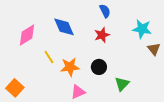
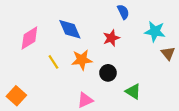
blue semicircle: (105, 11) -> (123, 12), moved
orange star: (70, 67) -> (82, 60), moved
green triangle: (122, 84) -> (133, 91), turned -42

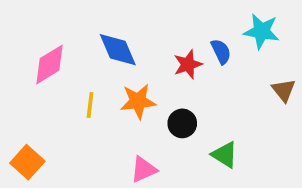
blue semicircle: (123, 12) -> (221, 52), moved
cyan star: (155, 31) -> (262, 31), moved
yellow line: (53, 62) -> (90, 105), turned 40

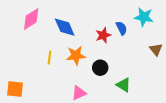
pink diamond: (50, 64) -> (31, 19), moved
orange square: (27, 162) -> (15, 89), turned -36

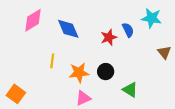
orange star: (76, 56) -> (79, 73), moved
orange square: (15, 89) -> (16, 94), turned 30

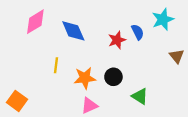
cyan star: (152, 18) -> (163, 19), turned -30

